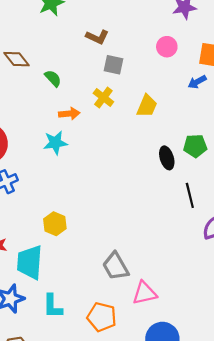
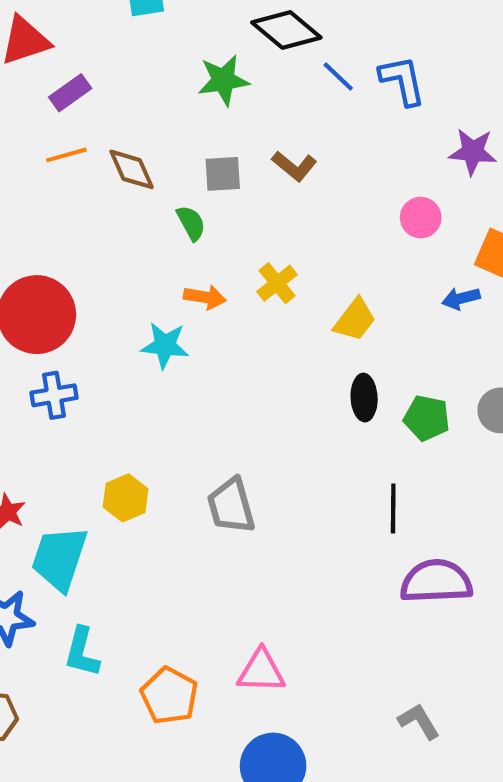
gray square: (113, 65) -> (223, 174), moved, turned -30
black ellipse: (167, 158) -> (364, 398), moved
gray trapezoid: (116, 266) -> (231, 506), moved

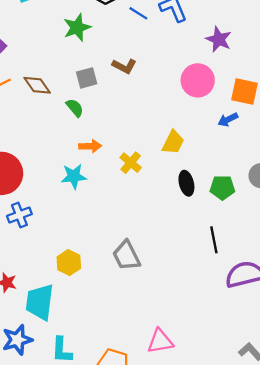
purple star: (473, 152) -> (219, 39), turned 30
pink circle: (421, 218) -> (198, 80), size x1.5
yellow cross: (277, 283) -> (131, 163), moved

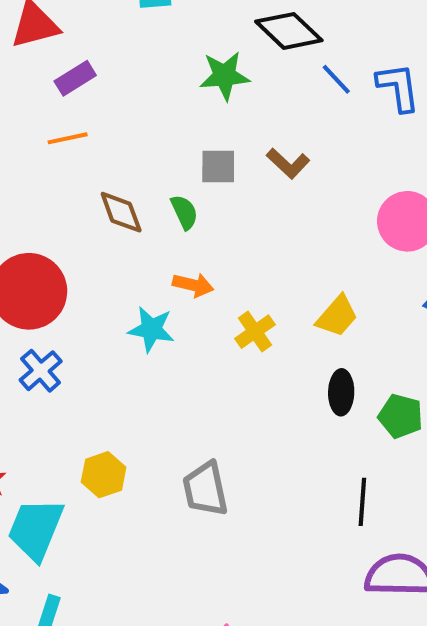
brown diamond: (37, 85) -> (121, 212), moved
blue cross: (19, 215) -> (41, 371), turned -35

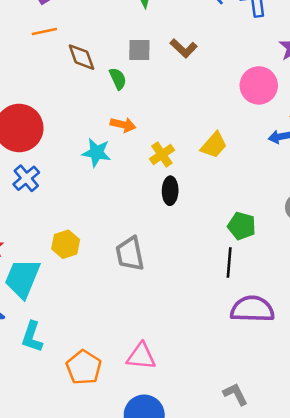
brown diamond: (121, 212) -> (81, 57), moved
black ellipse: (341, 392) -> (170, 191), moved
green pentagon: (401, 416) -> (242, 226), moved

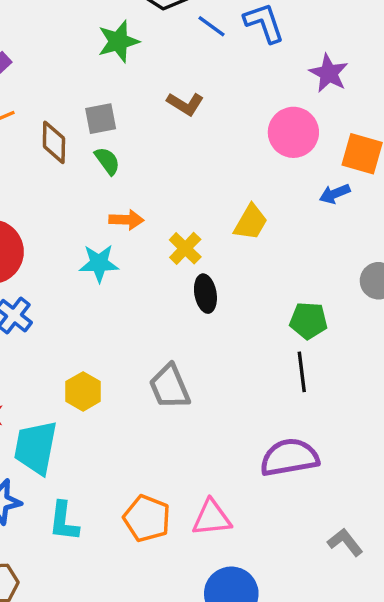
gray square: (139, 50) -> (101, 119), moved
brown diamond: (81, 57) -> (54, 142), turned 32
purple semicircle: (252, 309) -> (289, 457), moved
orange pentagon: (84, 367) -> (147, 518), moved

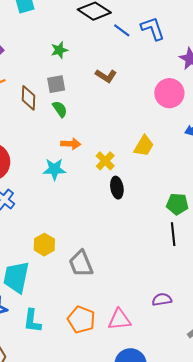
green star: (118, 41) -> (59, 50), moved, size x0.7
gray trapezoid: (170, 387) -> (81, 264), moved
purple semicircle: (289, 457) -> (162, 299), moved, size x0.6

